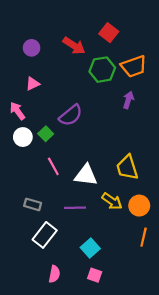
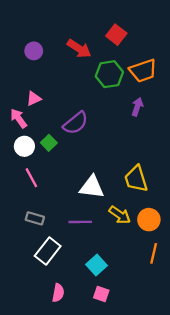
pink triangle: (33, 84) -> (34, 99), moved
pink line: (53, 166) -> (31, 178), moved

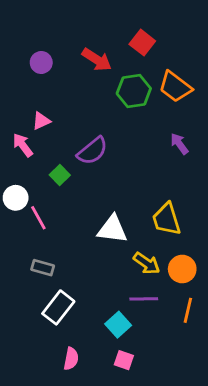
orange trapezoid: (143, 71) -> (175, 87), turned 56
purple arrow: (137, 107) -> (179, 144), moved, turned -54
white circle: (24, 146) -> (16, 198), moved
purple line: (80, 222) -> (144, 299), moved

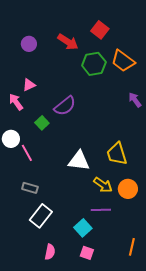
purple arrow: (179, 144) -> (135, 100), moved
orange line: (188, 310) -> (132, 247), moved

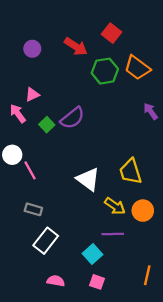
green square: (42, 123) -> (47, 125), moved
white triangle: (79, 161) -> (88, 179), turned 30
pink semicircle: (50, 252) -> (56, 281), turned -91

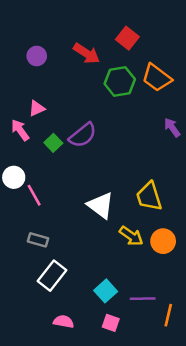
purple line: (113, 234) -> (143, 299), moved

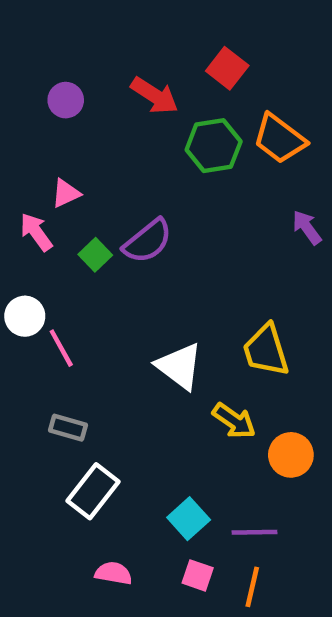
orange circle: (163, 241) -> (291, 455), moved
orange line: (168, 315) -> (252, 587), moved

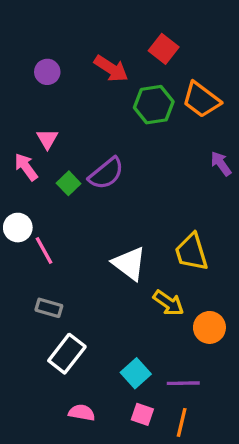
pink triangle: (66, 193) -> (47, 139), turned -35

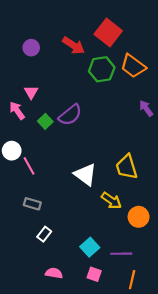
red square: (164, 49) -> (108, 32), size x1.4
white rectangle: (67, 354) -> (44, 234), size x0.6
orange line: (182, 422) -> (132, 280), moved

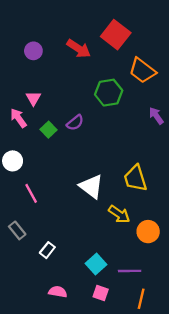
green hexagon: (102, 69) -> (109, 93), moved
purple semicircle: (70, 115) -> (75, 123), size x0.7
pink line: (29, 166) -> (31, 193), moved
gray rectangle: (32, 204) -> (17, 230), moved, turned 35

